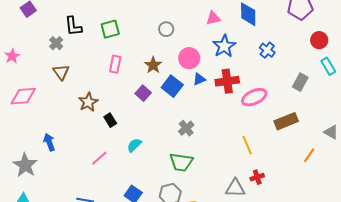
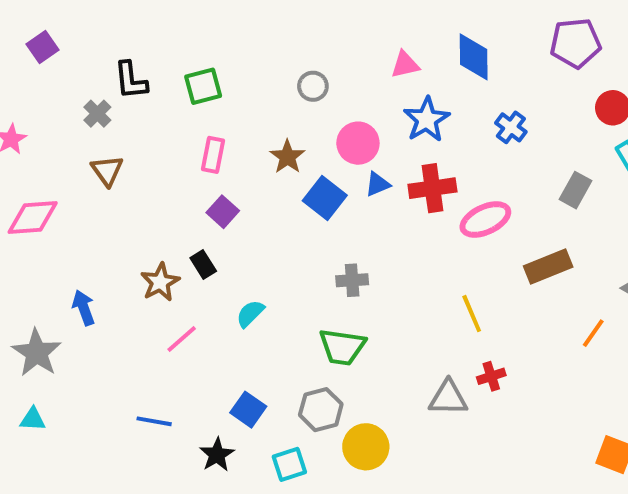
purple square: (143, 93) -> (223, 212), moved
brown star: (88, 102) -> (160, 282), moved
gray cross: (186, 128) -> (352, 280), turned 35

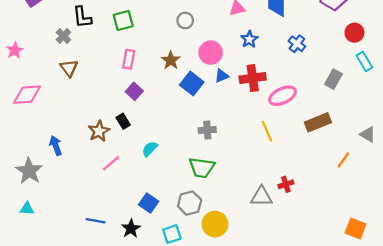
blue star: (427, 120) -> (249, 39), size x0.7
yellow line: (472, 314) -> (267, 131), moved
blue line: (154, 421) -> (96, 221), moved

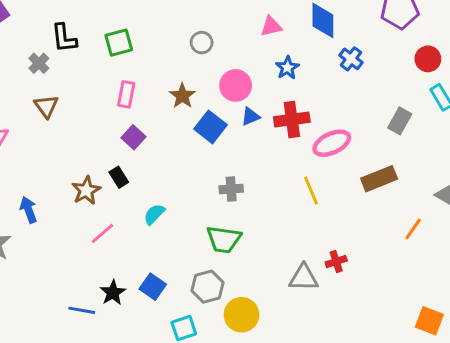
blue cross: (297, 44) -> (351, 59), moved
black star: (131, 229) -> (113, 293), moved

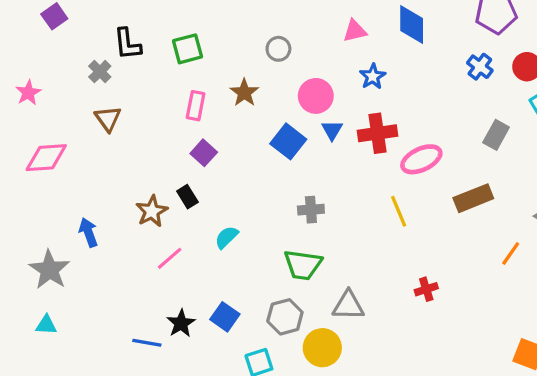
blue cross: (351, 59) -> (480, 67), moved
brown star: (182, 96) -> (244, 93), moved
blue triangle: (250, 117) -> (332, 130), turned -36
gray triangle: (304, 278) -> (348, 305), moved

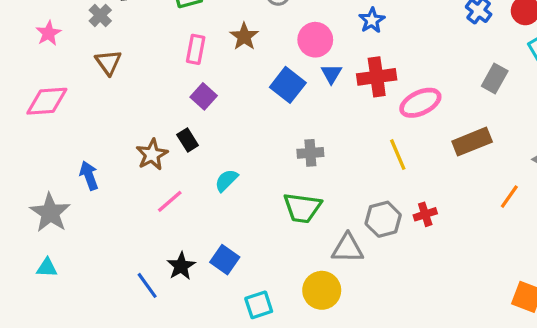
pink star: (28, 93) -> (48, 33), moved
red cross: (426, 289) -> (425, 214), moved
gray hexagon: (285, 317) -> (383, 219), moved
blue line: (147, 343) -> (147, 285), turned 44

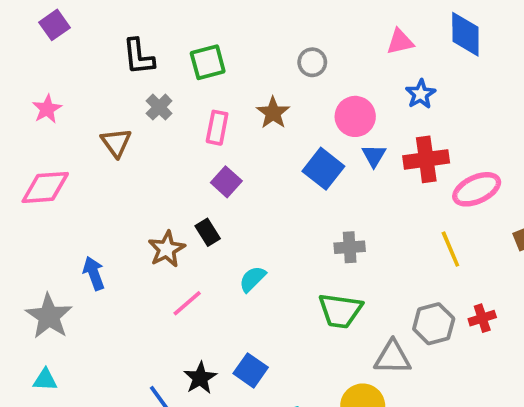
gray cross: (100, 15) -> (159, 107), moved

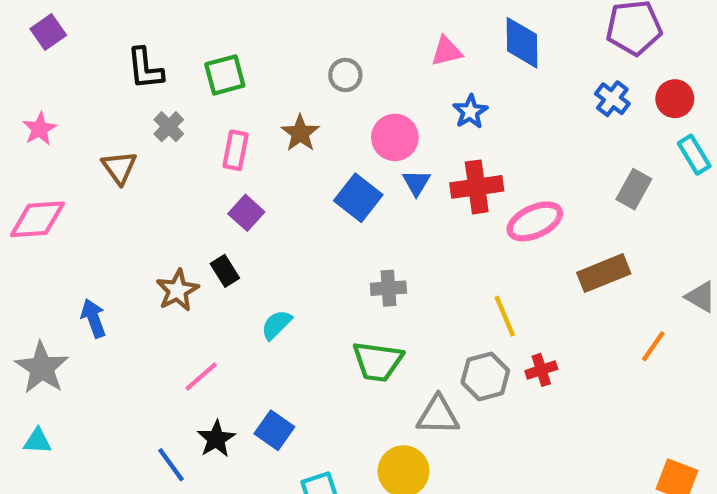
yellow line: (450, 249) -> (505, 316), moved
pink line: (187, 303) -> (201, 376), moved

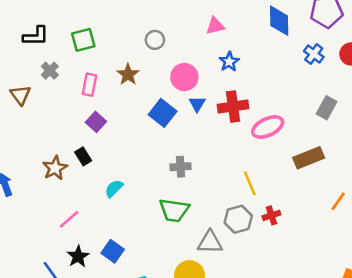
blue diamond: (522, 43) -> (279, 21), moved
black L-shape: (145, 69) -> (36, 36), turned -84

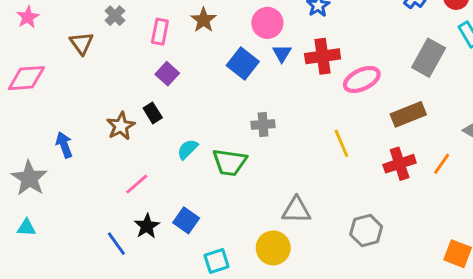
gray rectangle: (327, 108) -> (429, 58), size x1.4
green trapezoid: (174, 210) -> (230, 162), moved
red cross: (271, 215) -> (400, 164), moved, size x1.5
gray hexagon: (238, 219) -> (366, 231), moved

